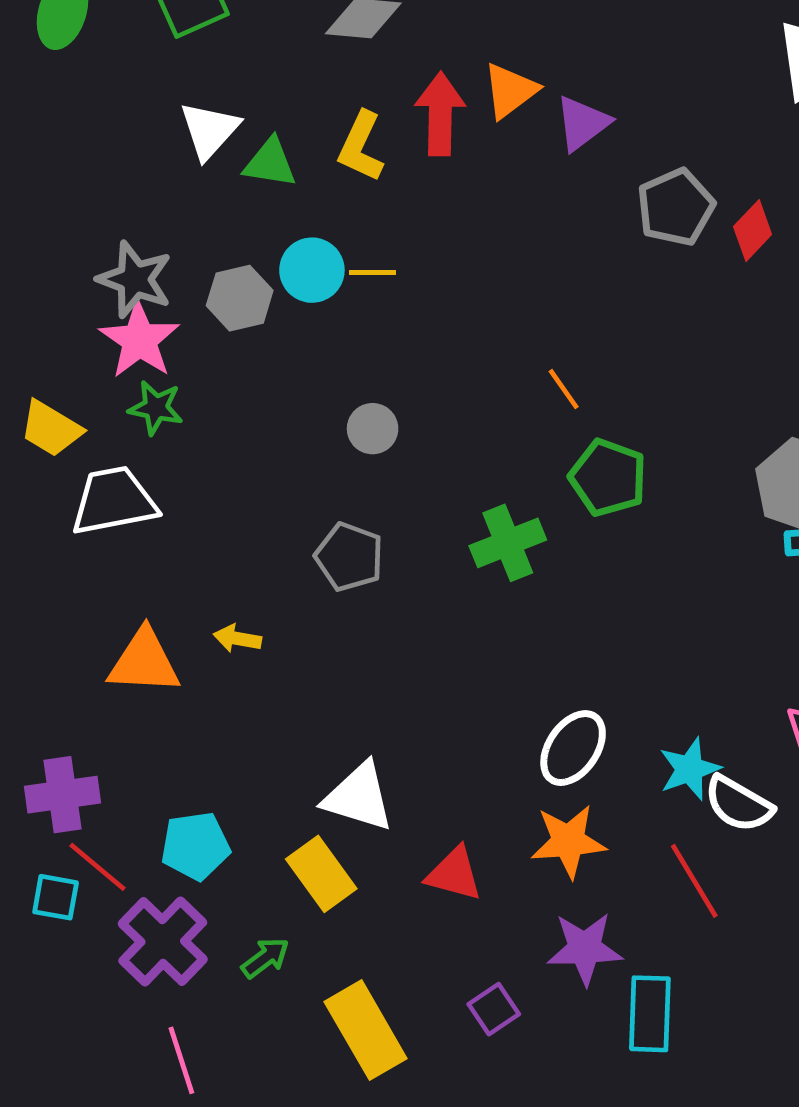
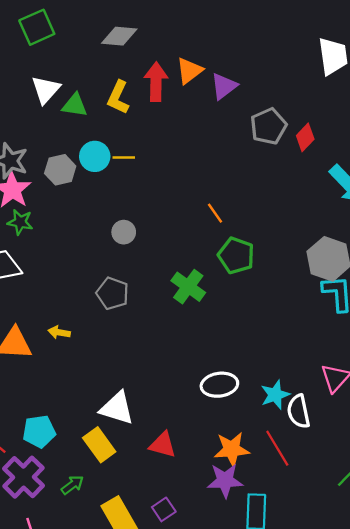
green cross: (508, 543) -> (188, 287), turned -32
white ellipse: (573, 748) -> (219, 385), turned 48
white semicircle: (739, 804) -> (299, 411), turned 48
orange star: (568, 841) -> (232, 449), moved
purple square: (494, 1009) -> (164, 509), moved

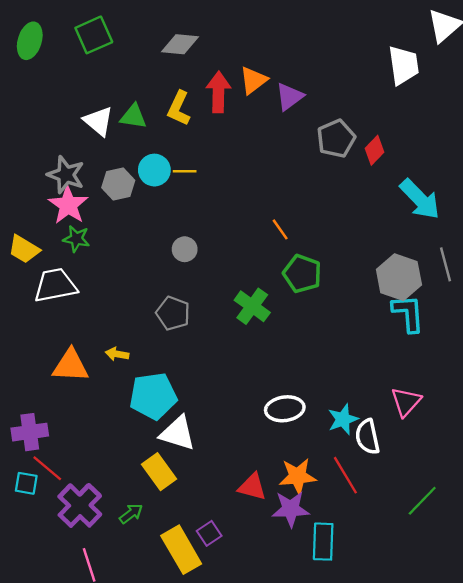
white triangle: (46, 90) -> (98, 121), moved, turned -32
cyan pentagon: (39, 431) -> (153, 396), moved, size x1.4
red triangle: (163, 445) -> (252, 487), moved
purple square: (164, 509) -> (209, 533), moved

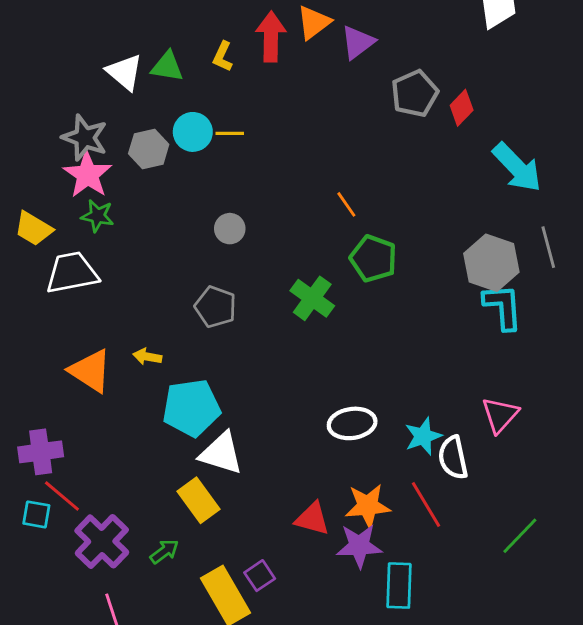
yellow L-shape: (179, 108) -> (223, 57), size x0.7
orange triangle: (71, 366) -> (90, 371), turned 30

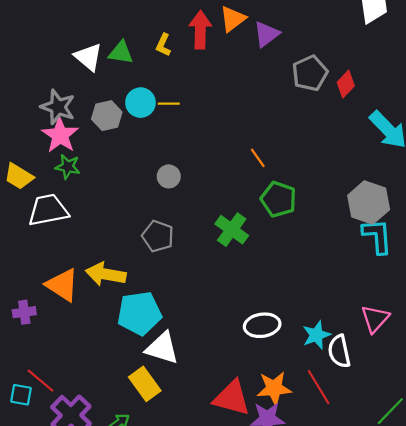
yellow arrow: (147, 357) -> (106, 274), size x1.8
purple cross: (41, 452) -> (24, 312), moved, size x0.7
red triangle: (312, 519) -> (232, 398), size x1.4

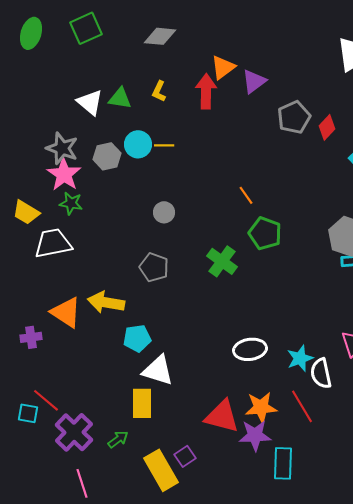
red arrow: (200, 30) -> (206, 91), moved
cyan pentagon: (139, 313) -> (137, 338), size x0.7
yellow rectangle: (145, 384) -> (142, 403), turned 36

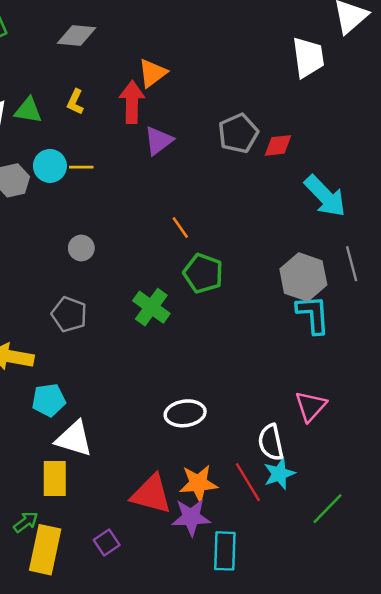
purple triangle: (254, 81) -> (159, 141), moved
red diamond: (327, 127) -> (278, 145), turned 40
cyan star: (300, 358) -> (279, 474), moved
yellow rectangle: (161, 470) -> (45, 550), moved, turned 42

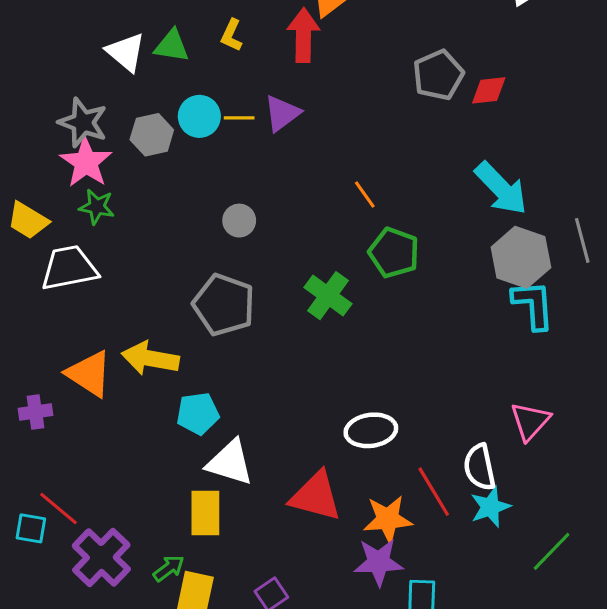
purple triangle: (159, 141) -> (282, 113), moved
cyan arrow: (325, 196) -> (501, 188), moved
gray pentagon: (69, 314) -> (224, 305), size x1.4
red line: (248, 482) -> (434, 492), moved
red triangle: (151, 494) -> (316, 496), moved

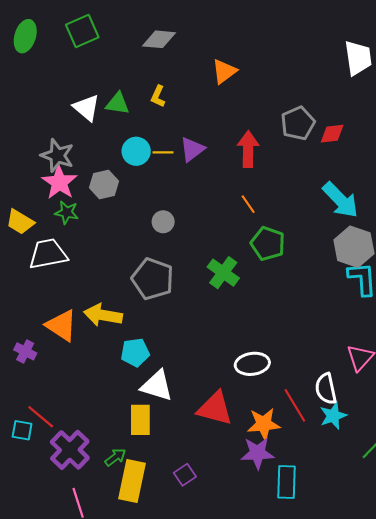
red arrow: (303, 35) -> (248, 149), moved
gray hexagon: (152, 135) -> (104, 184), moved
purple cross: (35, 412) -> (25, 351), turned 35

